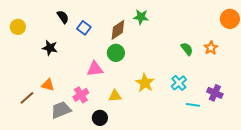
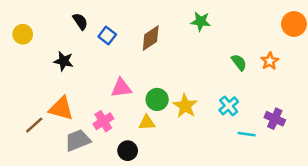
green star: (141, 17) -> (201, 21), moved
green circle: (116, 53) -> (157, 99), moved
orange triangle: (48, 85) -> (61, 108), size x1.5

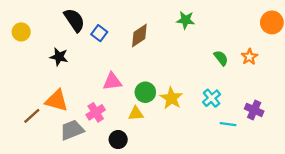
black semicircle: (80, 21) -> (74, 20), size x1.5

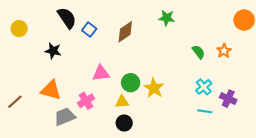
cyan cross: (212, 98) -> (204, 87), moved
brown line: (32, 116) -> (15, 102), moved
black circle: (118, 140) -> (124, 123), moved

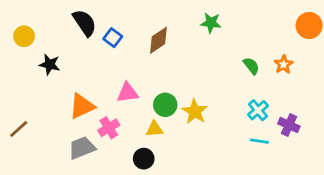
black star: (53, 51) -> (50, 64), moved
orange triangle: (51, 90) -> (82, 106), moved, turned -40
black circle: (124, 123) -> (144, 159), moved

